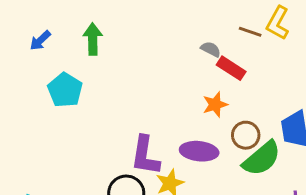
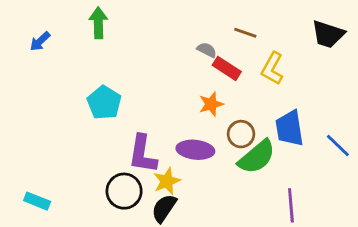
yellow L-shape: (278, 23) -> (272, 68), moved
green arrow: (93, 39) -> (98, 23), moved
cyan pentagon: (65, 90) -> (104, 103), moved

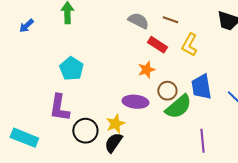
gray semicircle: (207, 50) -> (138, 21), moved, size x1.5
purple L-shape: (143, 154) -> (59, 108), moved
cyan rectangle: (37, 201) -> (24, 138), size x1.5

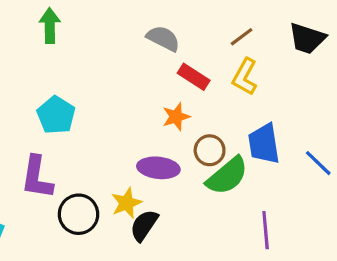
brown line: (170, 20) -> (242, 37), moved, turned -56
black semicircle: (113, 143) -> (144, 225), moved

